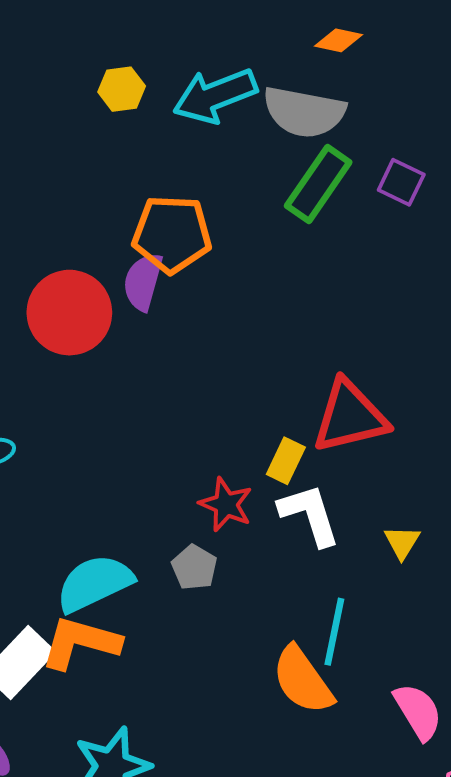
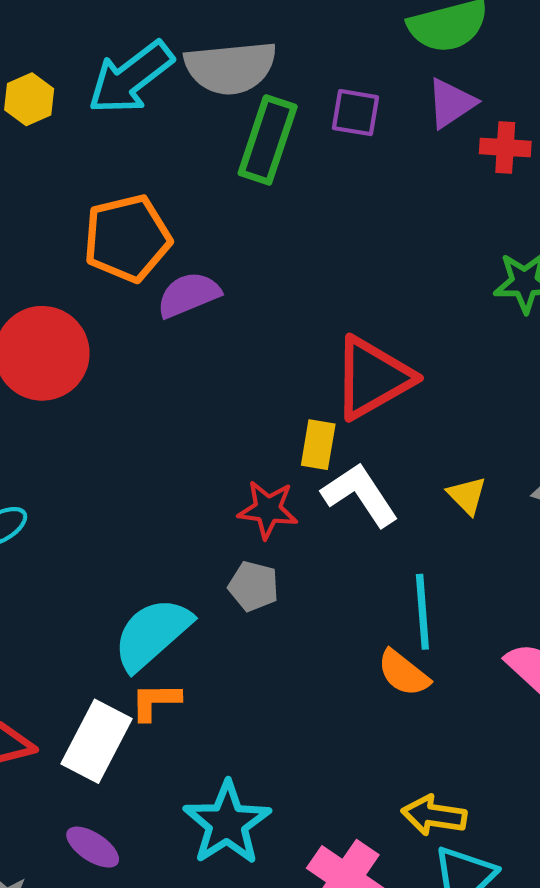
purple semicircle: (143, 282) -> (189, 295), moved, turned 68
orange L-shape: (80, 643) -> (155, 701), size x0.6
orange semicircle: (303, 680) -> (403, 673), size x0.7

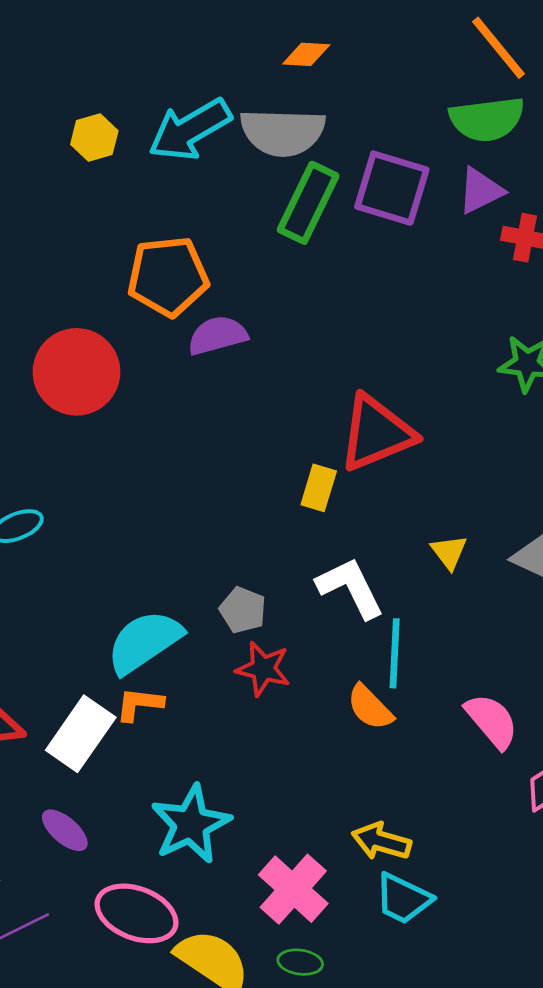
purple square: (355, 113) -> (392, 188), size x1.6
white L-shape: (360, 495) -> (350, 588), moved
red star: (268, 509) -> (263, 669), moved

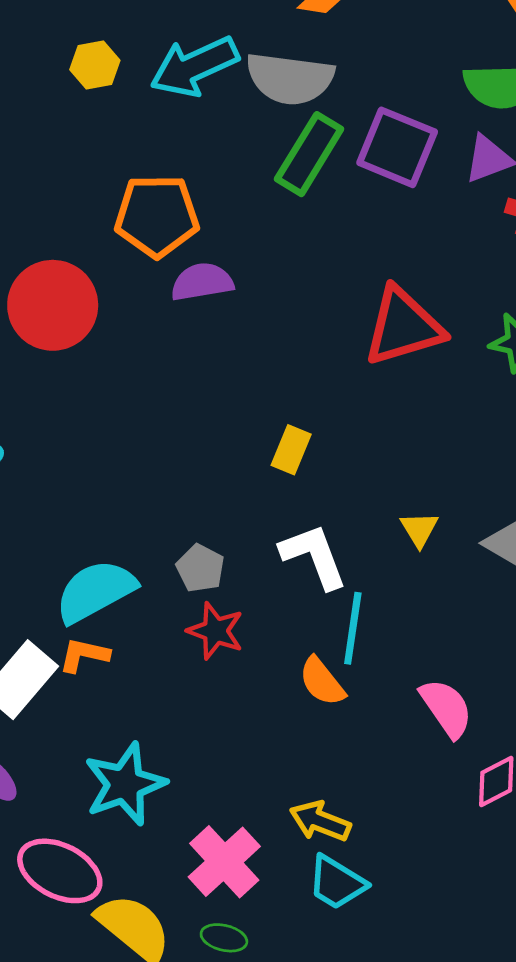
red triangle: (376, 433) -> (403, 327), moved

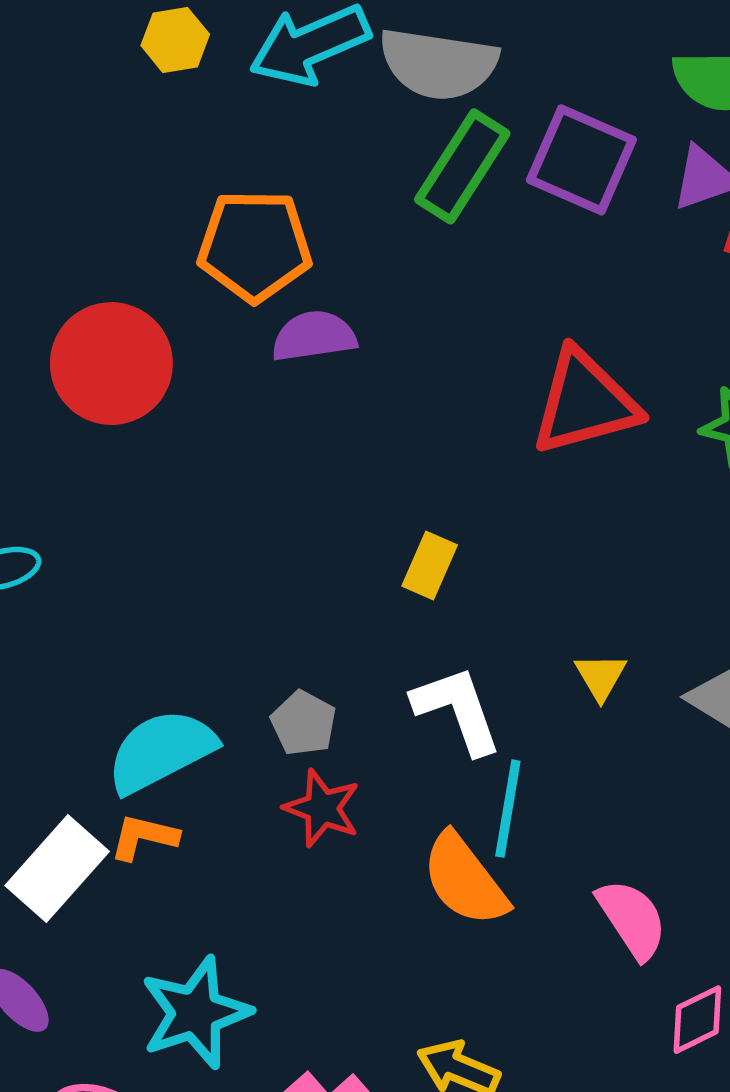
orange semicircle: (322, 682) -> (465, 880), size x1.4

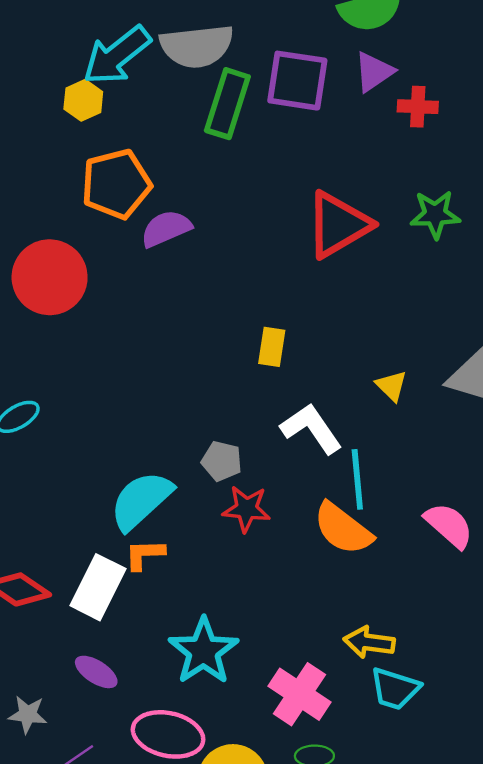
yellow hexagon: (175, 40) -> (83, 100), moved

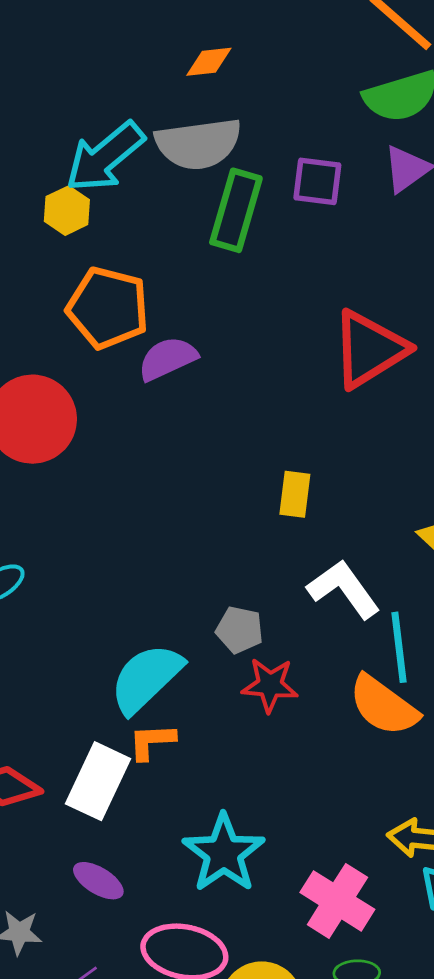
purple square: (297, 81) -> (317, 181), size x0.7
orange pentagon: (116, 184) -> (108, 308), turned 30

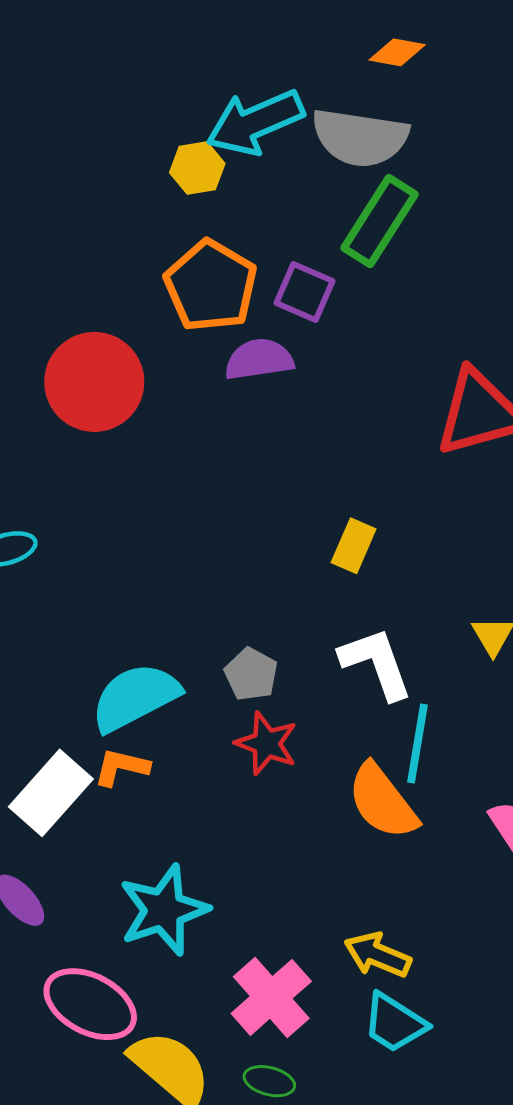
purple square: (317, 181) -> (305, 292), moved

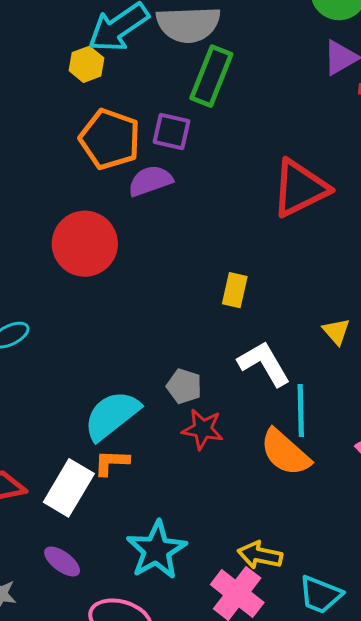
red circle: (94, 382) -> (85, 244), moved
yellow arrow: (378, 955) -> (260, 555), moved

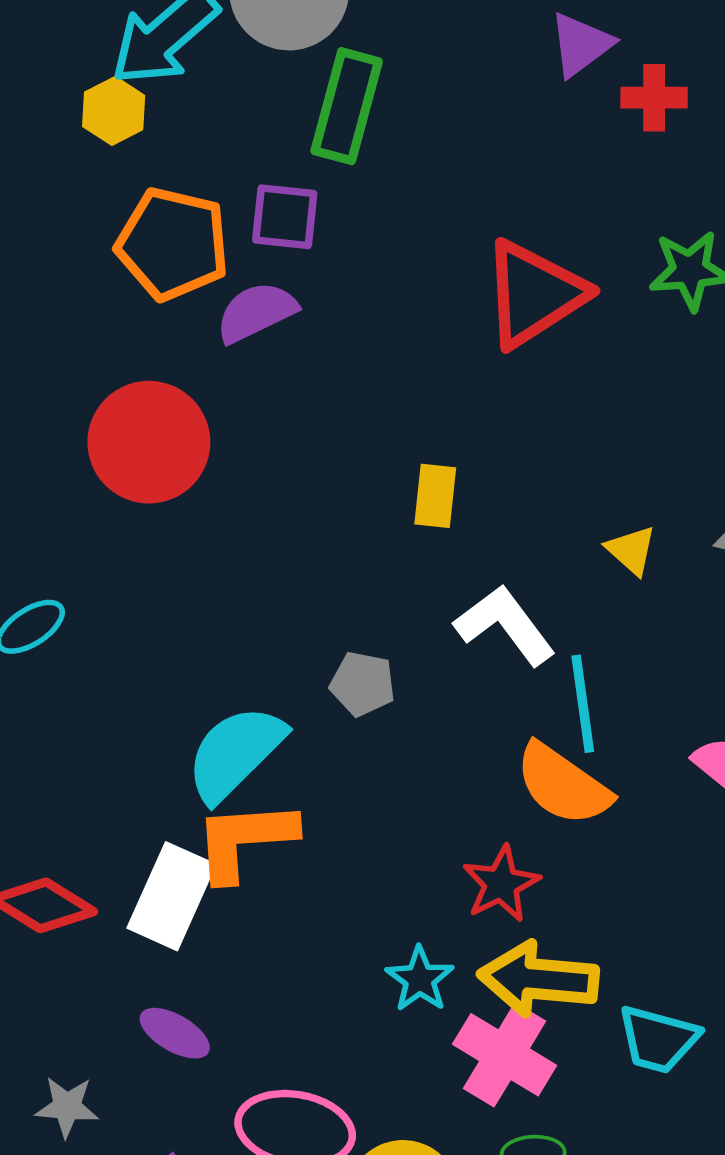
red star: (203, 429) -> (501, 884), moved, turned -30
orange L-shape: (111, 462) -> (245, 840), size x1.6
cyan star: (157, 550) -> (420, 979), moved, size x0.6
yellow arrow: (260, 555) -> (538, 979), size x1.4

